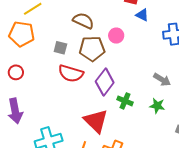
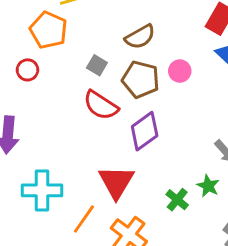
brown semicircle: (83, 21) -> (140, 37), turned 110
red circle: (16, 72) -> (27, 70), moved
green cross: (125, 101) -> (177, 200), moved

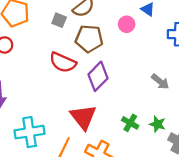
gray square: (97, 65) -> (59, 20), moved
pink circle: (180, 71) -> (127, 24), moved
green star: (208, 186) -> (157, 124), moved

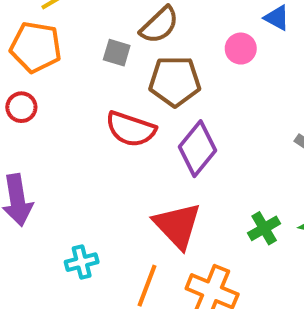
green cross: (130, 123) -> (264, 228), turned 35
cyan cross: (30, 132) -> (82, 262), size x0.6

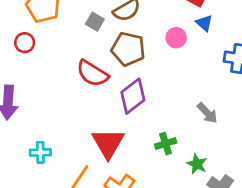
green cross: (264, 228) -> (166, 144), moved

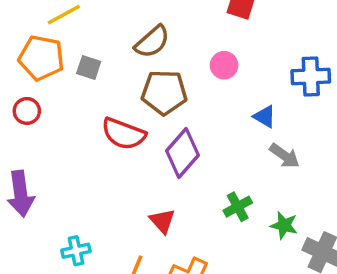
gray square: (95, 22) -> (89, 68), moved
blue triangle: (204, 23) -> (265, 117), moved
red triangle: (108, 143) -> (162, 221), size x0.6

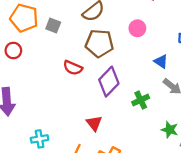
red semicircle: (124, 134) -> (73, 68), size x0.7
green cross: (238, 207) -> (141, 100), moved

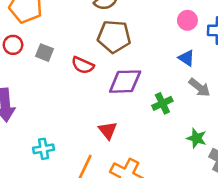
gray square: (53, 25) -> (45, 53), moved
pink circle: (137, 28) -> (187, 20), moved
purple diamond: (109, 82) -> (125, 82), turned 44

